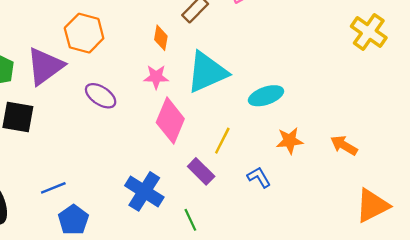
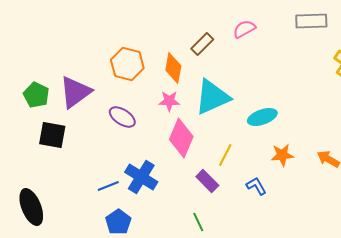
orange hexagon: (84, 33) -> (127, 64), moved
orange diamond: (161, 38) -> (173, 68), size x1.4
blue line: (53, 188) -> (108, 186), moved
blue cross: (144, 191) -> (141, 177), moved
blue pentagon: (73, 220) -> (118, 222), moved

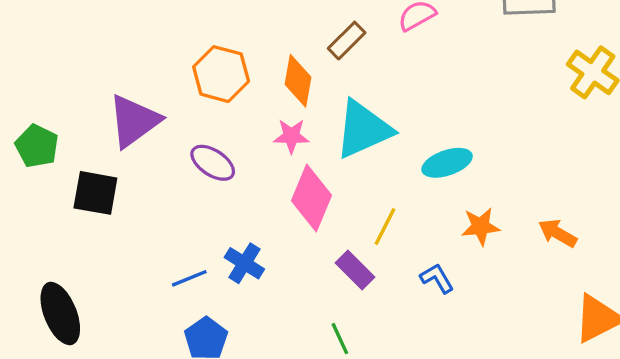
green pentagon: (36, 95) -> (37, 146), moved
blue cross: (141, 177) -> (244, 263), size x0.7

